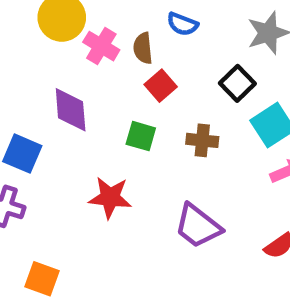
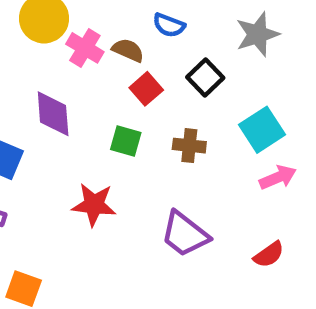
brown semicircle: (143, 48) -> (128, 50), turned 120
black square: (237, 83) -> (205, 77), moved

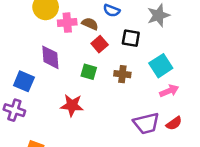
pink cross: (85, 48) -> (67, 23), turned -36
black square: (205, 77) -> (131, 38), turned -36
purple trapezoid: (185, 234) -> (146, 123), moved, turned -52
red semicircle: (269, 255) -> (174, 123), moved

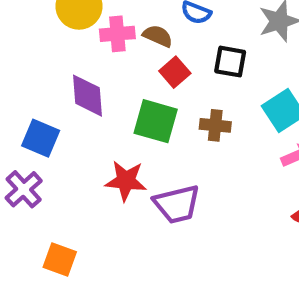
green square: (89, 72) -> (156, 121), size x1.5
purple cross: (14, 110) -> (24, 189), turned 30
purple trapezoid: (146, 123) -> (177, 204), moved

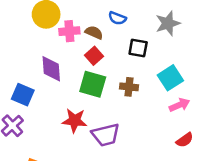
red square: (175, 72) -> (94, 56), moved

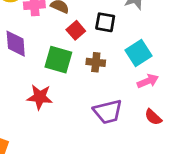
red square: (94, 56) -> (76, 30), moved
purple trapezoid: (106, 135) -> (108, 112), moved
red semicircle: (185, 140) -> (153, 117), turned 78

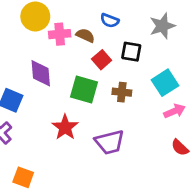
red star: (40, 97) -> (65, 127), turned 30
purple trapezoid: (108, 112) -> (110, 142), moved

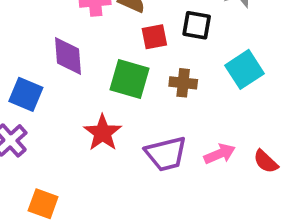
red square: (102, 60) -> (154, 37), turned 30
pink arrow: (174, 111) -> (220, 154), moved

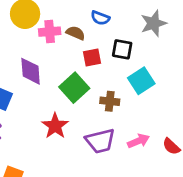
cyan square: (245, 69) -> (141, 81), moved
green square: (129, 79) -> (74, 88), turned 32
brown cross: (183, 83) -> (110, 101), moved

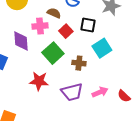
pink cross: (50, 32) -> (40, 26), moved
red square: (92, 58) -> (66, 31), turned -32
red star: (55, 126) -> (39, 81), turned -30

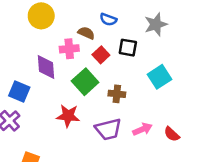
cyan square: (102, 48) -> (159, 77), moved

